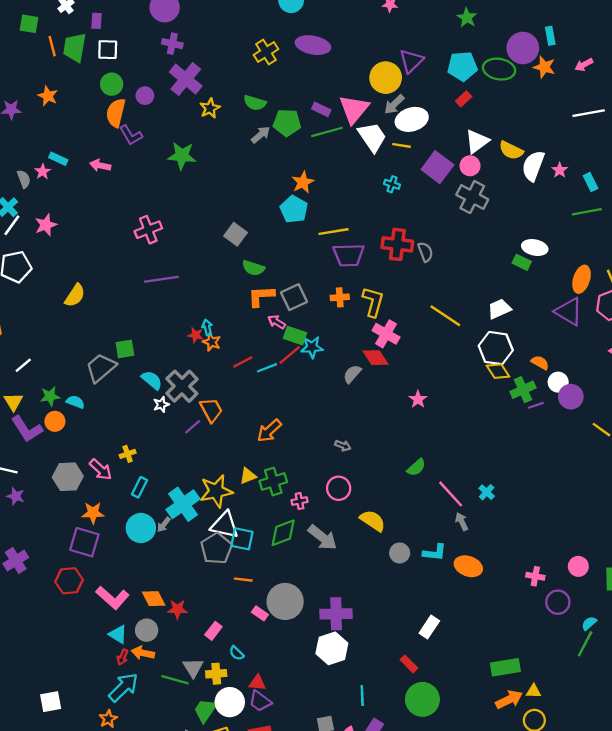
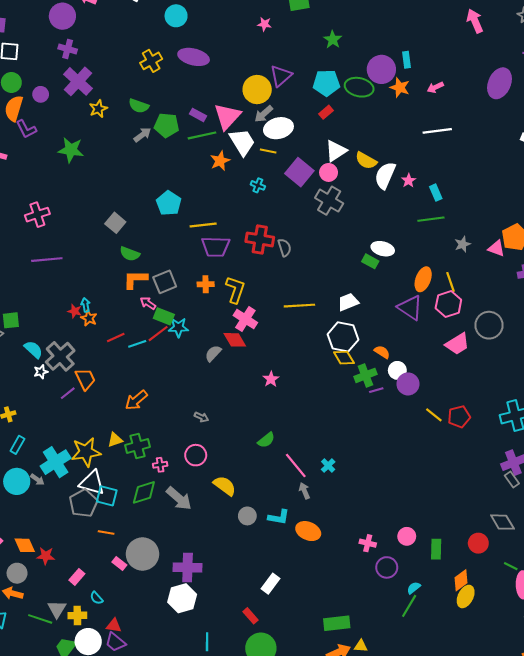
orange star: (303, 182) -> (220, 161), moved
yellow line: (445, 316) -> (299, 306), turned -40
gray arrow: (164, 525) -> (37, 479), turned -96

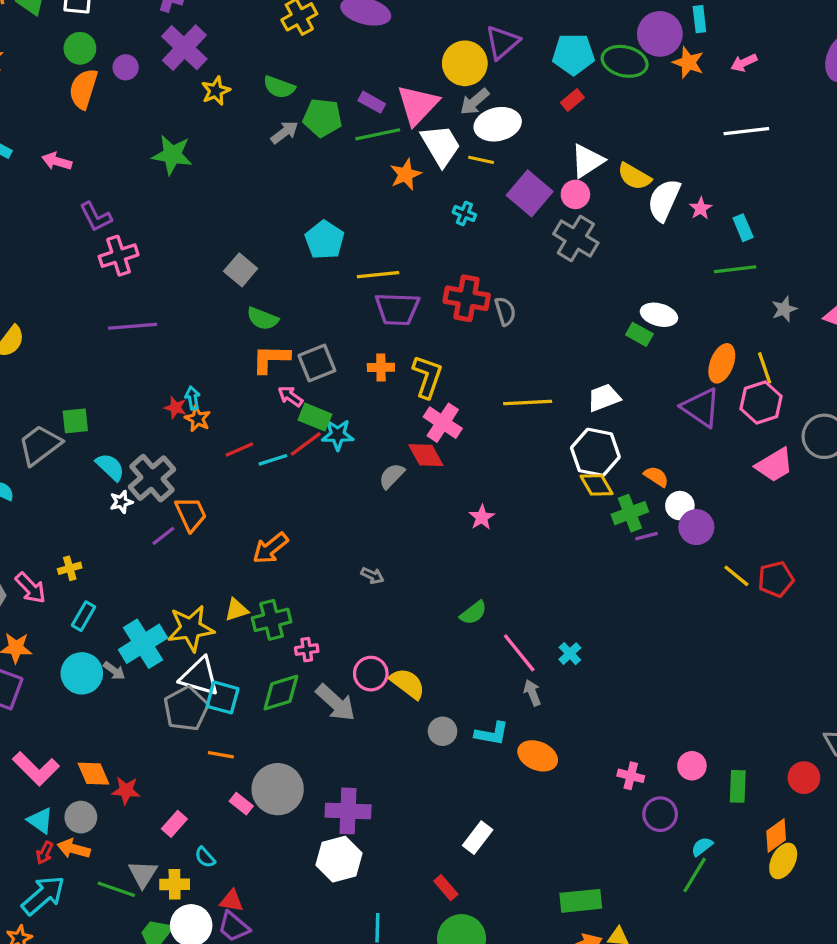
purple L-shape: (26, 129) -> (96, 217), moved
pink circle: (196, 455) -> (371, 674), moved

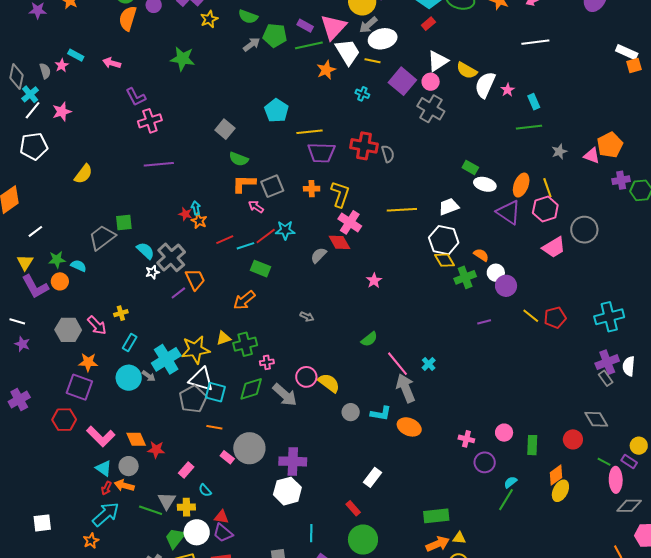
white ellipse: (659, 315) -> (485, 184), moved
green rectangle: (315, 417) -> (261, 269), moved
purple line: (647, 536) -> (484, 322), moved
gray arrow: (532, 693) -> (406, 388), size x1.8

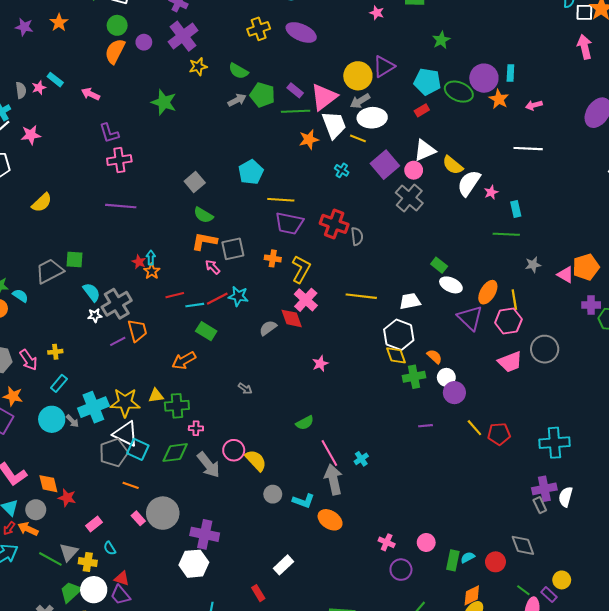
cyan semicircle: (510, 482) -> (468, 557), moved

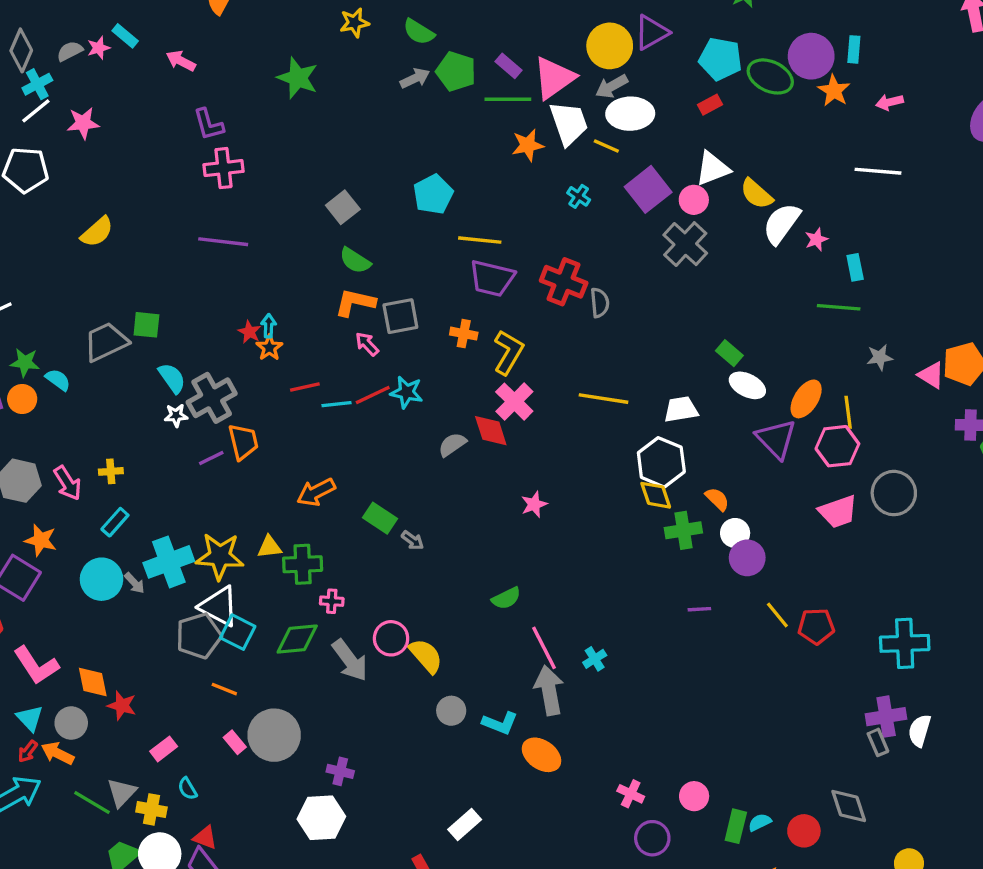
gray semicircle: (21, 90) -> (70, 51), turned -112
green rectangle: (206, 331) -> (380, 518), moved
purple cross: (205, 534) -> (340, 771), size x0.6

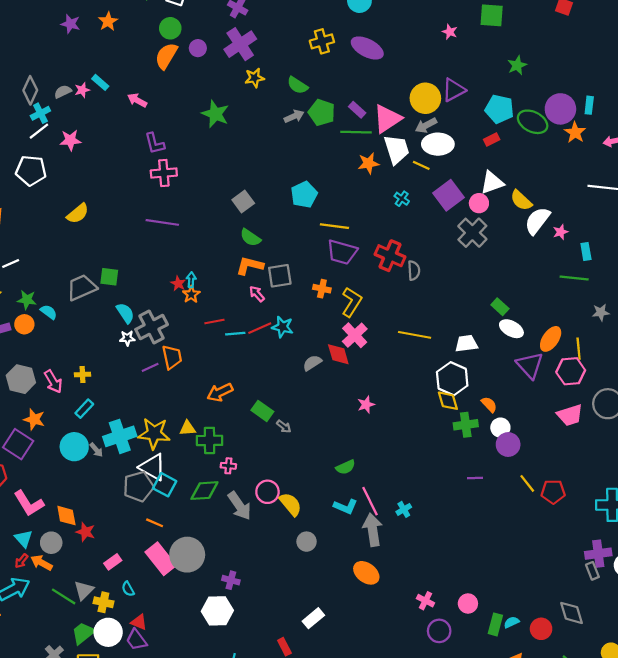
cyan L-shape: (500, 723) -> (345, 507), moved
pink rectangle: (235, 742) -> (161, 559), size x2.0

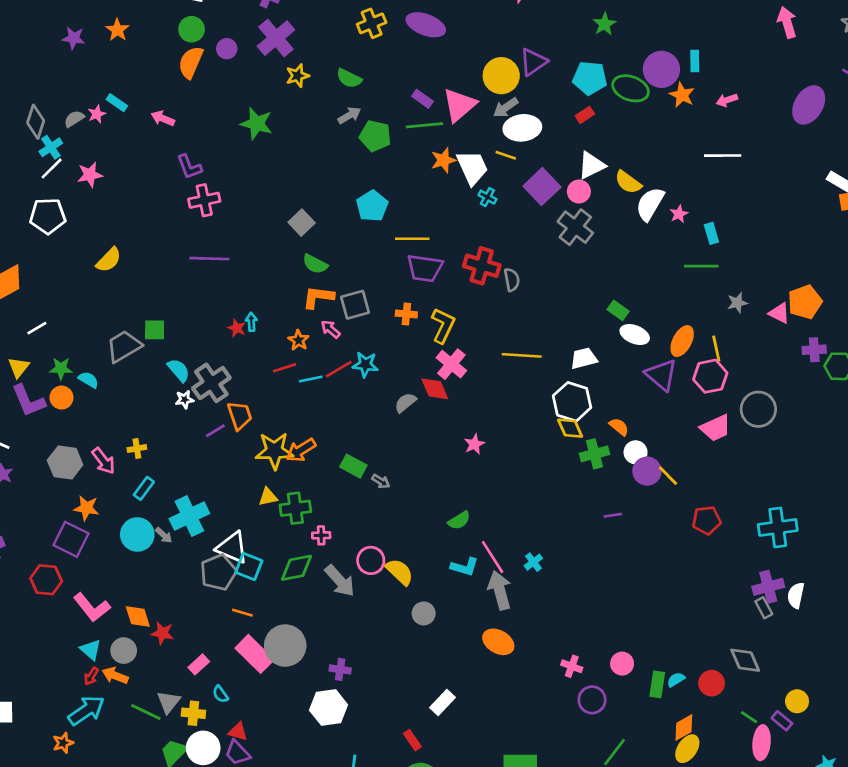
green pentagon: (322, 112) -> (375, 136), moved
white trapezoid: (396, 149) -> (472, 168), moved
orange star: (191, 294) -> (298, 340), moved
yellow star: (154, 434) -> (274, 451), moved
yellow line: (527, 483) -> (668, 476), moved

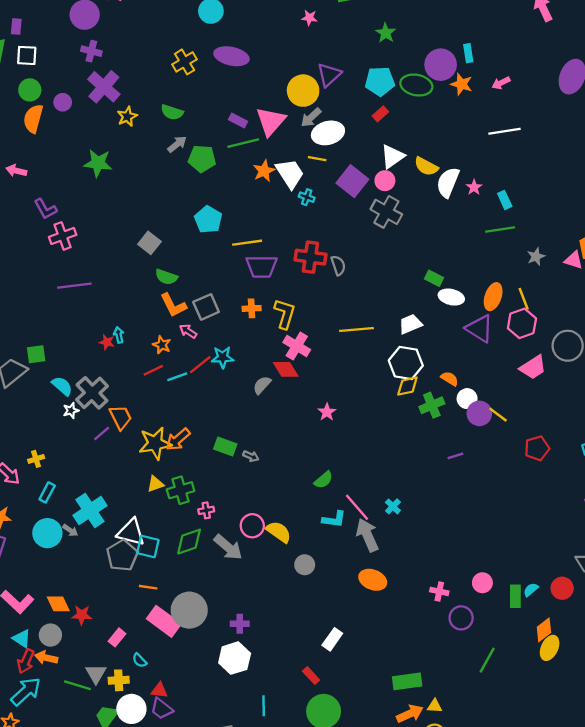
orange L-shape: (318, 297) -> (173, 305), turned -116
yellow diamond: (570, 428) -> (407, 386), turned -70
red arrow: (91, 676) -> (26, 661), size x1.5

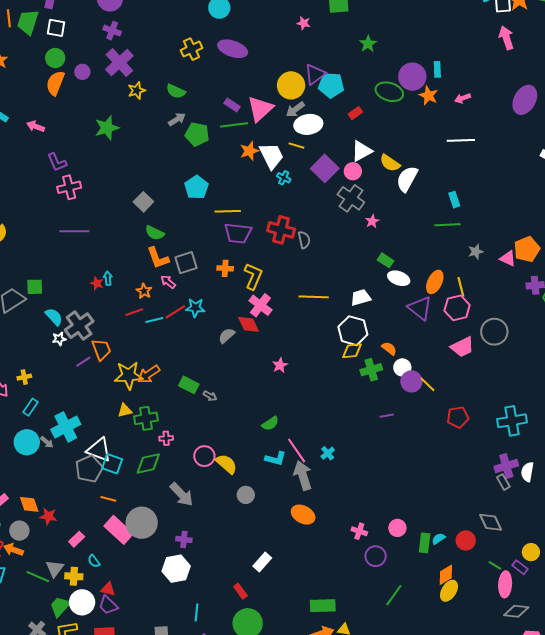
cyan pentagon: (380, 81) -> (331, 85), moved
green star: (98, 163) -> (107, 128), turned -30
pink star: (474, 187) -> (372, 221), moved
gray arrow: (228, 547) -> (182, 494), moved

